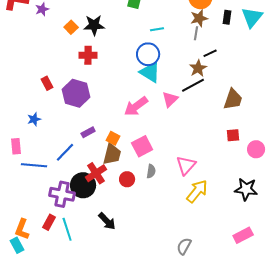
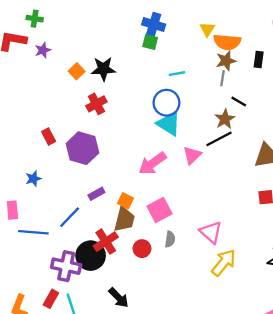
black line: (210, 53) -> (239, 102), turned 56
red cross: (88, 55) -> (96, 104), turned -30
pink triangle: (186, 165) -> (211, 232), turned -30

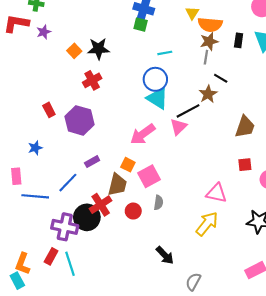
black line: (219, 139) -> (188, 111), moved
orange square: (126, 201) -> (128, 165), moved
pink triangle: (211, 232) -> (216, 193), moved, turned -30
black arrow: (119, 298) -> (165, 255), moved

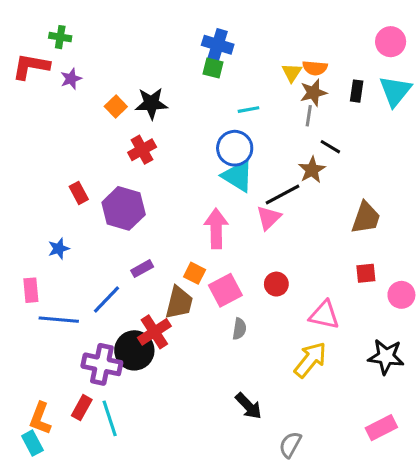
yellow triangle: (192, 13) -> (292, 73), moved
orange semicircle: (210, 25) -> (315, 68), size x0.7
pink arrow: (143, 134) -> (216, 228), turned 125
red circle: (133, 211) -> (276, 284), moved

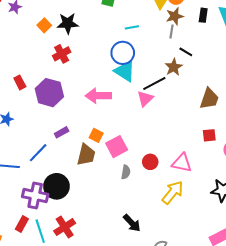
pink arrow: (216, 228) -> (98, 96), moved, turned -90
red circle: (276, 284) -> (150, 162), moved
red cross: (154, 332) -> (65, 227), moved

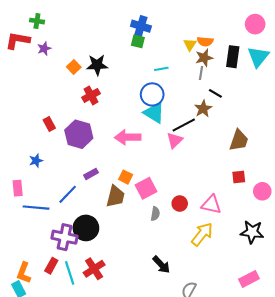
black rectangle: (203, 15) -> (233, 57), size x1.5

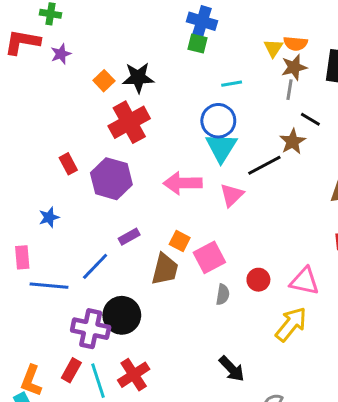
red cross: (91, 95) -> (129, 122), size x1.5
cyan triangle: (154, 113) -> (221, 147), turned 30
pink triangle: (175, 140) -> (232, 195), moved

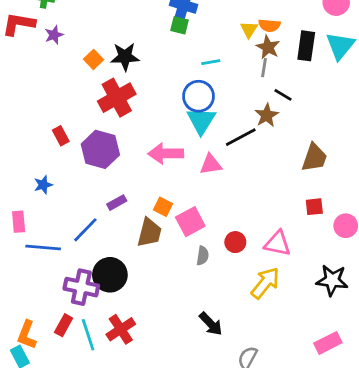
brown star: (294, 67) -> (268, 47), turned -30
pink triangle: (232, 195) -> (211, 164), turned 35

